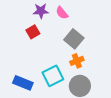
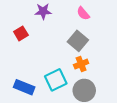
pink semicircle: (62, 13) -> (83, 13), moved
red square: (33, 32) -> (21, 33), moved

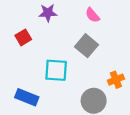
orange cross: (81, 64) -> (116, 80), moved
cyan square: (56, 80) -> (56, 70), moved, turned 30

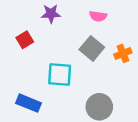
pink semicircle: (92, 15) -> (98, 16), turned -42
orange cross: (116, 80) -> (123, 53), moved

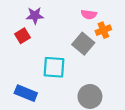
purple star: (51, 14) -> (35, 16), moved
orange cross: (123, 53) -> (103, 30), moved

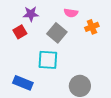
pink semicircle: (89, 14) -> (71, 13), moved
gray square: (83, 44) -> (57, 33), moved

